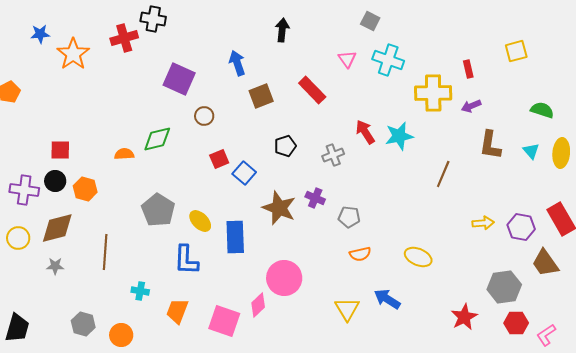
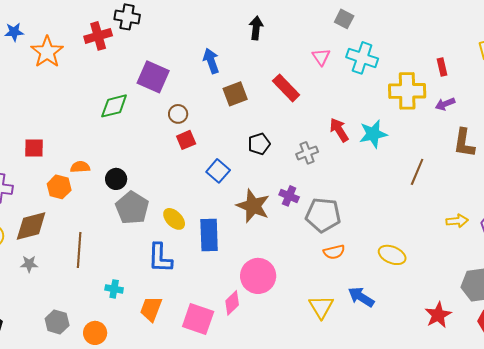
green diamond: (157, 139) -> (114, 106), moved
orange semicircle: (124, 154) -> (80, 167), moved
red square: (219, 159) -> (186, 140), moved
black circle: (55, 181) -> (116, 179), moved
gray pentagon: (349, 217) -> (323, 215), size x1.6

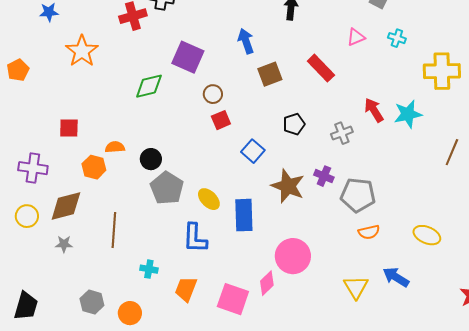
orange star: (47, 52) -> (82, 51), moved
pink triangle: (321, 57) -> (356, 37), turned 42
cyan cross: (362, 58) -> (397, 38), size x0.6

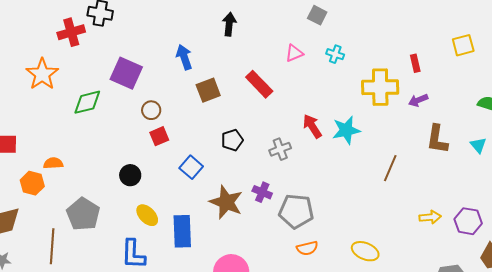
orange star: (82, 51) -> (42, 74), moved
black circle: (151, 159) -> (130, 175), moved
gray pentagon: (167, 188) -> (83, 214), moved

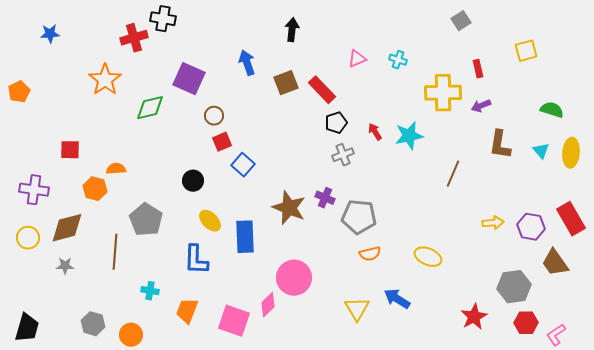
gray square: (317, 15) -> (461, 21), moved, turned 30
brown square: (208, 90) -> (286, 83), moved
red arrow: (312, 126) -> (375, 132), size x0.7
black pentagon: (232, 140) -> (336, 123), moved
blue square: (191, 167) -> (243, 165), moved

